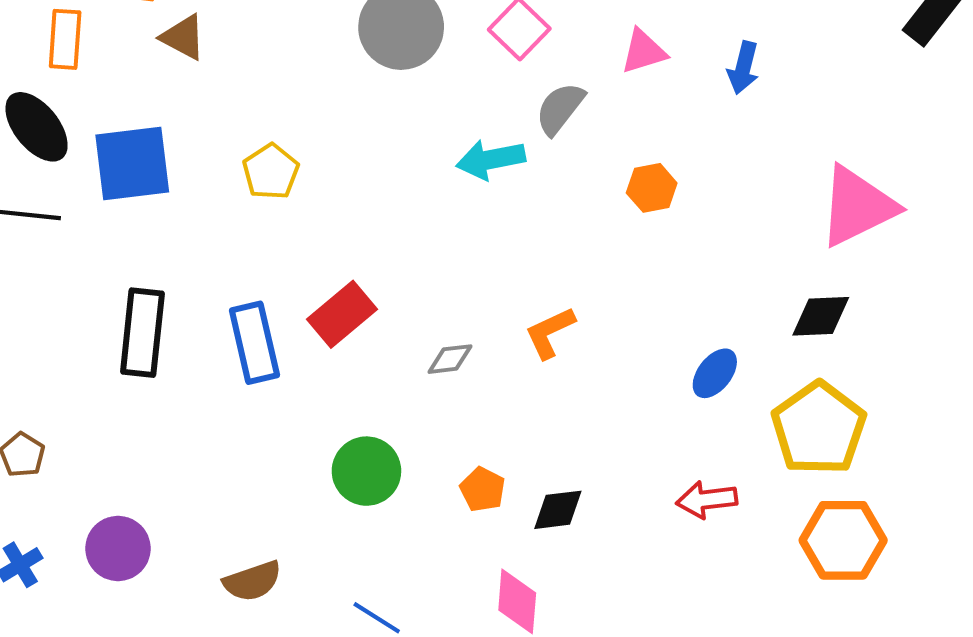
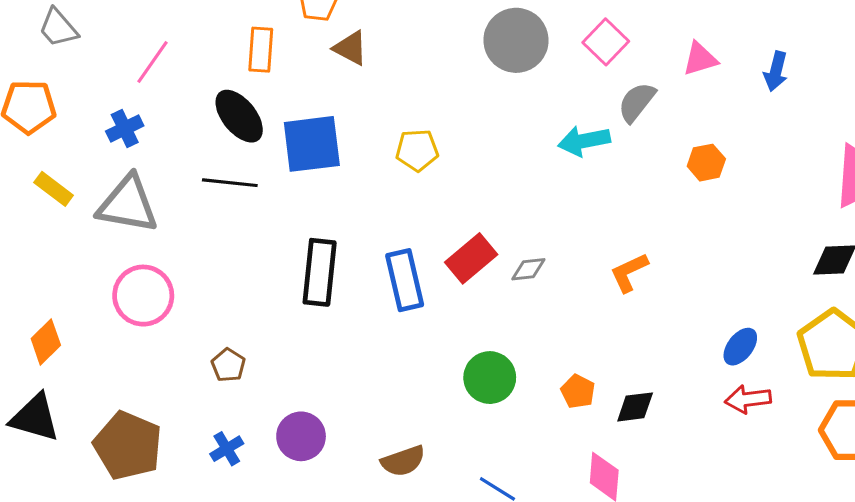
yellow pentagon: (271, 172) -> (417, 150), turned 30
gray diamond: (450, 359) -> (528, 269), moved
blue ellipse: (715, 373) -> (740, 347), moved

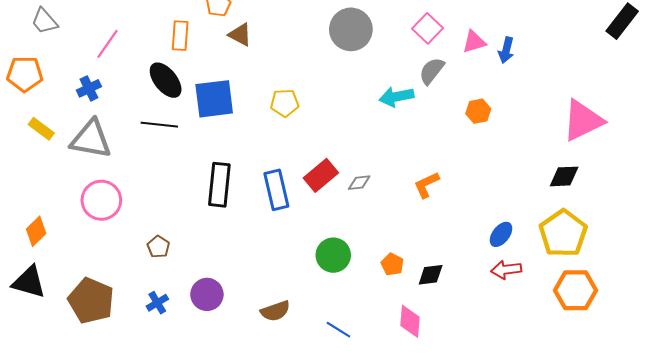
pink square: (606, 42) -> (427, 28), moved
blue arrow: (776, 71) -> (506, 50), moved

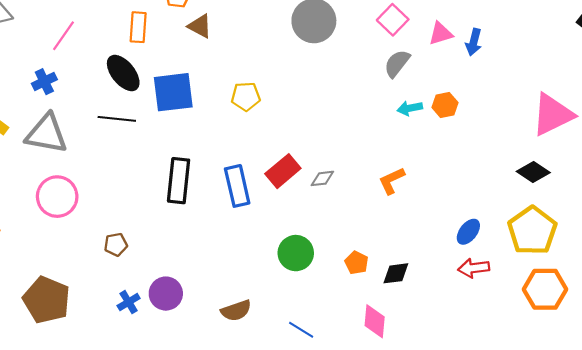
cyan arrow: (396, 97) -> (410, 108), moved, size x0.7
black diamond: (564, 176) -> (533, 172), turned 36
brown pentagon: (158, 247) -> (116, 245), turned 30
blue cross: (157, 303) -> (129, 302), moved

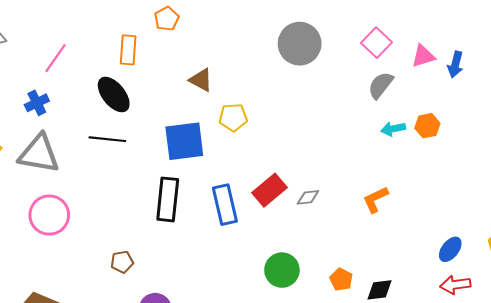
brown triangle: (200, 26) -> (201, 80), moved
blue square: (173, 92) -> (184, 141), moved
brown pentagon: (116, 245) -> (122, 262), moved

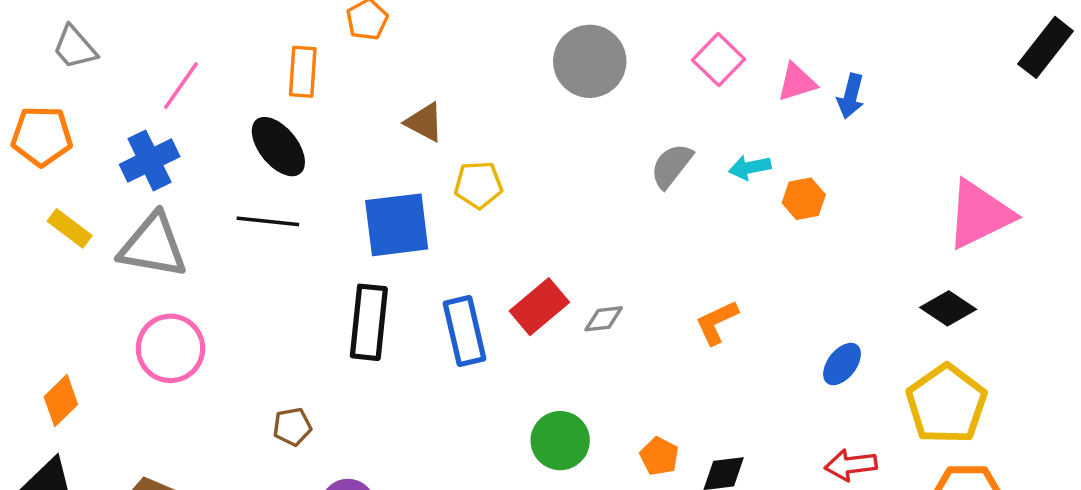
gray semicircle: (381, 85) -> (672, 166), moved
blue cross: (37, 103) -> (150, 160), size x1.4
cyan arrow: (393, 129) -> (750, 167), moved
blue ellipse: (450, 249) -> (842, 364), moved

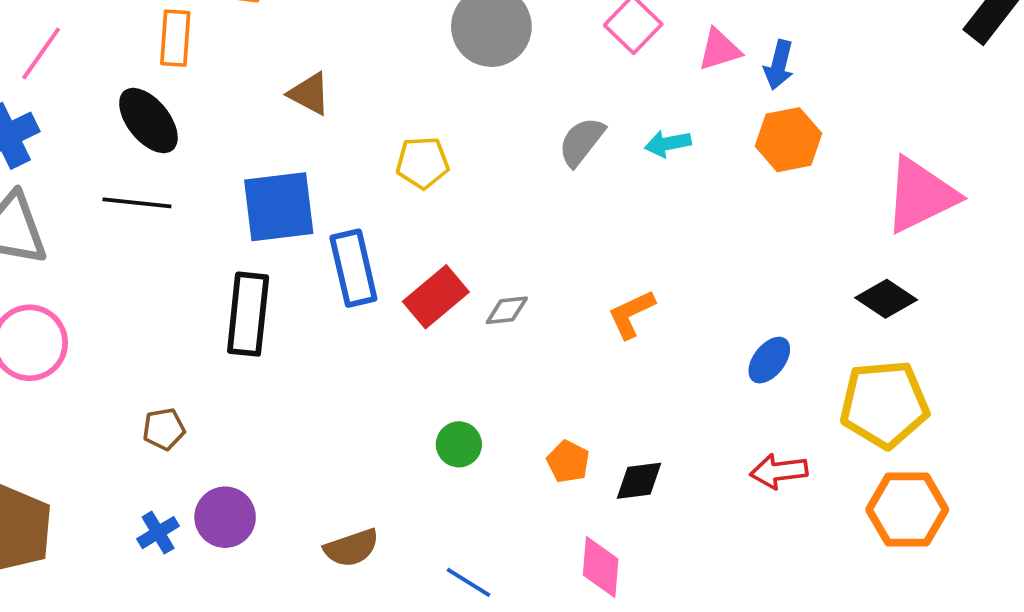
yellow pentagon: (478, 185) -> (422, 163), moved
orange hexagon: (804, 199) -> (788, 140), moved, size x1.4
blue rectangle: (464, 331) -> (353, 268), moved
yellow pentagon: (946, 404) -> (884, 404), turned 30
green circle: (560, 441) -> (459, 444), size x0.7

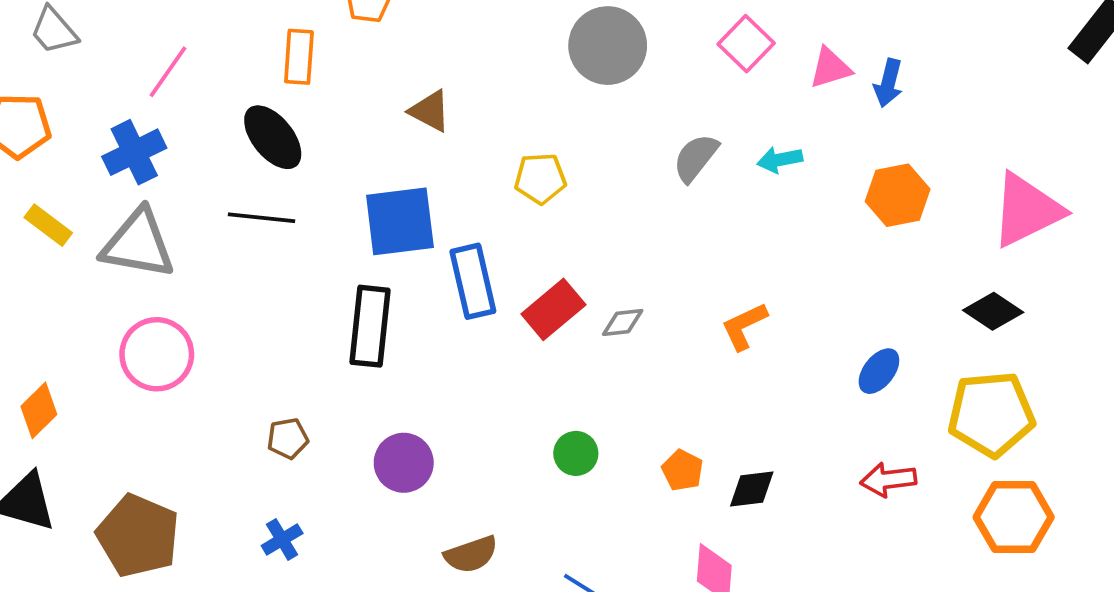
orange hexagon: (788, 140) -> (898, 195), moved
purple circle: (225, 517) -> (404, 463), moved

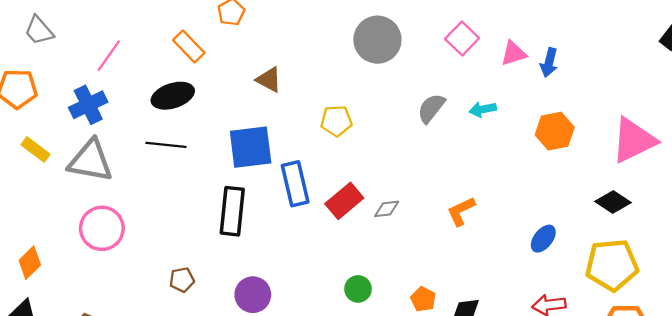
orange rectangle: (299, 57) -> (189, 46), turned -48
black ellipse: (273, 137) -> (173, 96), turned -69

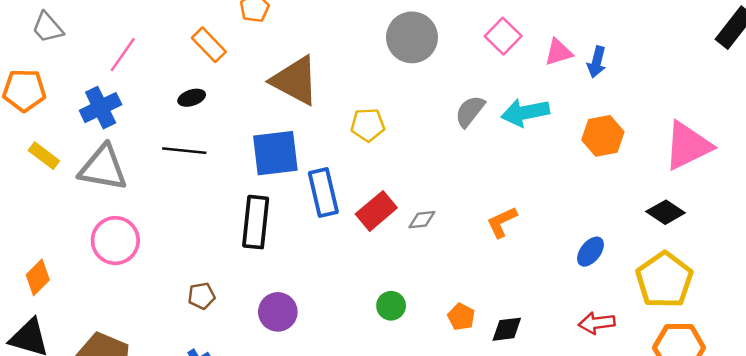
brown triangle: (269, 80) -> (295, 80), size x1.8
black ellipse: (173, 96) -> (192, 98), size x0.6
cyan arrow: (483, 109) -> (525, 112), size x1.6
yellow pentagon: (612, 265) -> (664, 280), turned -30

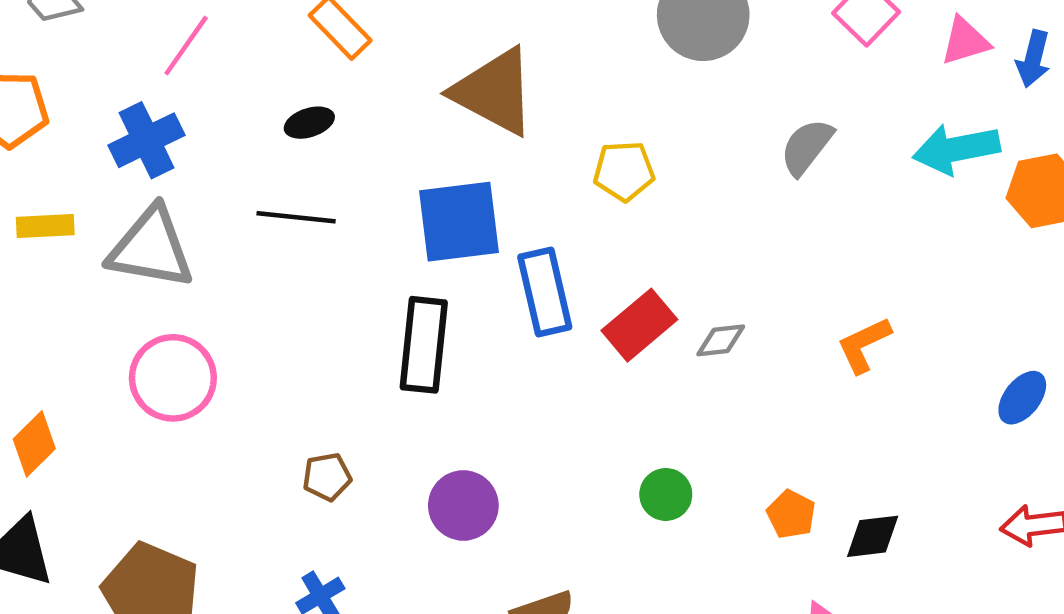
cyan arrow: (525, 112) -> (956, 149), moved
yellow rectangle: (44, 156) -> (45, 226), turned -40

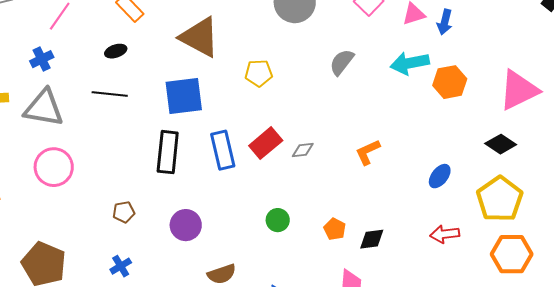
blue cross: (146, 140) -> (42, 59), size x0.7
blue rectangle: (545, 292) -> (223, 150), moved

